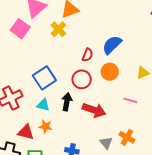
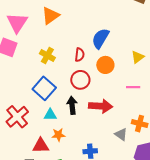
yellow cross: (58, 29) -> (47, 56), moved

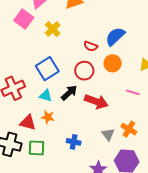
red semicircle: (80, 55) -> (91, 46), turned 88
yellow cross: (47, 56) -> (53, 29), moved
black arrow: (72, 105) -> (69, 93), turned 36

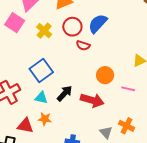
blue semicircle: (115, 36) -> (98, 23), moved
orange circle: (113, 63) -> (105, 75), moved
red circle: (84, 71) -> (72, 27), moved

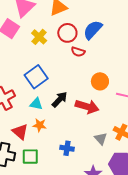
red triangle: (25, 126) -> (20, 132), turned 30

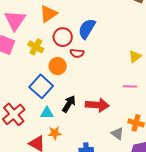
orange circle: (100, 81) -> (58, 66), moved

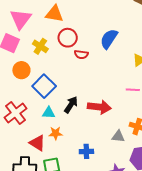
orange triangle: (48, 14) -> (54, 14), turned 42
blue semicircle: (87, 29) -> (109, 39), moved
orange circle: (58, 66) -> (21, 70), moved
gray triangle: (117, 134) -> (118, 136), turned -32

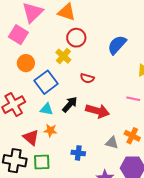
yellow cross: (40, 46) -> (63, 56), moved
red semicircle: (81, 54) -> (87, 78), moved

